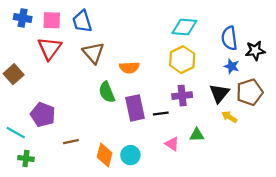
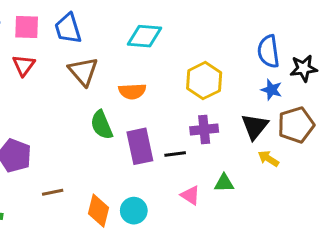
cyan diamond: (184, 27) -> (144, 36), moved
red triangle: (50, 48) -> (24, 65), size x0.7

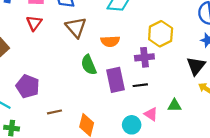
purple cross: (204, 130) -> (144, 57), moved
cyan circle: (134, 211) -> (132, 125), moved

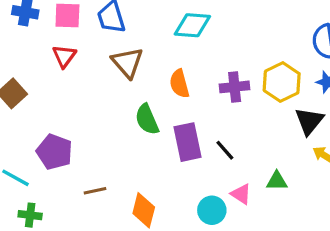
yellow hexagon: (161, 34) -> (282, 82), moved
orange semicircle: (110, 41) -> (179, 84), turned 78
purple cross: (144, 57) -> (235, 87), moved
black line: (140, 85) -> (225, 150), turned 56

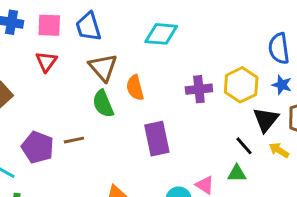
orange semicircle: (179, 84) -> (135, 88), moved
green semicircle: (147, 119) -> (103, 104), moved
black line: (225, 150) -> (244, 146), moved
brown line: (95, 191) -> (74, 140), moved

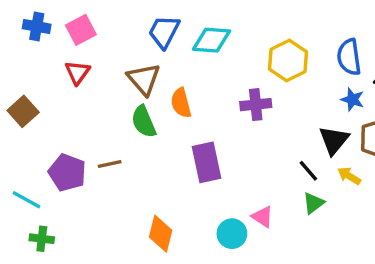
pink square: (49, 25) -> (81, 30), turned -30
blue trapezoid: (89, 27) -> (164, 32), moved, turned 44
yellow hexagon: (241, 85) -> (288, 60), moved
green triangle: (237, 173) -> (313, 203), moved, turned -36

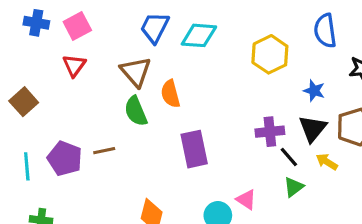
blue semicircle: (349, 57) -> (325, 31), moved
blue star: (353, 100) -> (314, 91), moved
purple cross: (256, 105) -> (270, 132), moved
cyan line: (27, 200) -> (27, 166), moved, turned 56

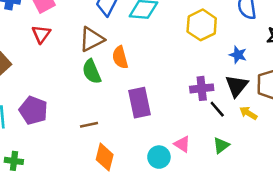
brown triangle: (136, 72) -> (92, 39), turned 44
brown line: (104, 151) -> (89, 125), moved
green triangle: (294, 187) -> (221, 145), moved

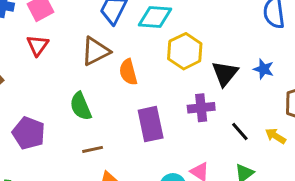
yellow hexagon: (202, 25) -> (185, 51), moved
green semicircle: (92, 72) -> (81, 106), moved
black triangle: (237, 86) -> (225, 74), moved
purple cross: (202, 88) -> (201, 108), moved

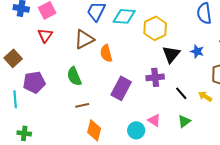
yellow hexagon: (185, 51) -> (155, 28), moved
purple rectangle: (151, 124) -> (121, 88), turned 40
purple pentagon: (29, 133) -> (34, 82), moved, turned -30

